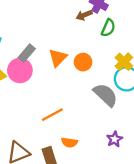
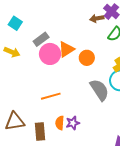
pink circle: (20, 70) -> (50, 54), moved
purple star: (115, 139) -> (73, 123), moved
orange semicircle: (69, 142) -> (60, 123), turned 72

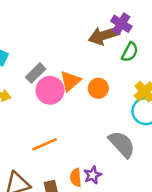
brown arrow: (97, 18) -> (104, 35), size x1.6
gray semicircle: (99, 90) -> (122, 144), moved
orange line: (51, 96) -> (45, 144), moved

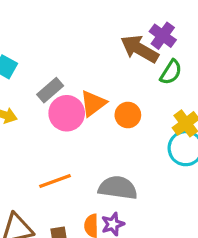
brown arrow: (104, 35) -> (140, 49), turned 44
gray semicircle: (122, 144) -> (118, 188), moved, turned -44

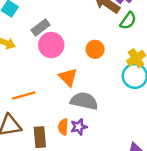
orange triangle: (93, 103) -> (68, 77), moved, turned -42
orange line: (55, 181) -> (24, 95), moved

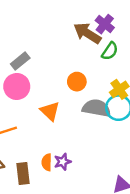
pink circle: (51, 45) -> (17, 87), moved
gray semicircle: (84, 101) -> (97, 108), moved

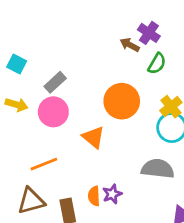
brown arrow: (87, 33) -> (130, 45), size x0.6
orange circle: (77, 82) -> (122, 101), size x1.6
gray semicircle: (97, 108) -> (158, 169), moved

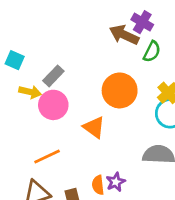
brown arrow: (130, 45) -> (124, 35), size x1.5
yellow arrow: (17, 105) -> (30, 92), moved

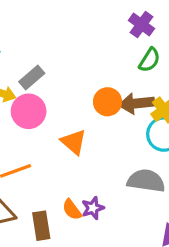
brown arrow: (124, 35) -> (137, 103), moved, turned -36
orange circle: (120, 90) -> (108, 102), size x0.7
orange semicircle: (98, 185) -> (72, 210), turned -36

